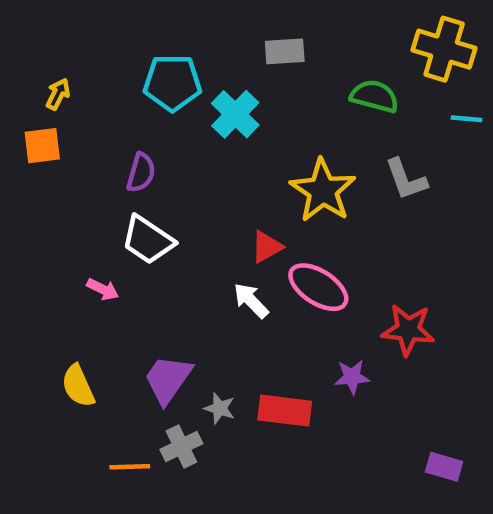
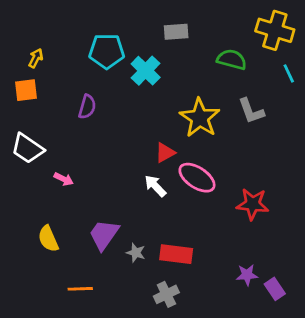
cyan line: (467, 119) -> (289, 73), turned 60
white trapezoid: (148, 240) -> (27, 148), moved
purple star: (352, 377) -> (247, 275), moved
gray cross: (181, 447) -> (166, 294), moved
purple rectangle: (444, 467) -> (275, 289), turned 40

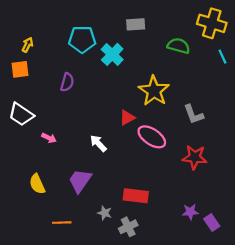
gray L-shape: (251, 111) -> (194, 114), moved
white arrow: (155, 186) -> (98, 143), moved
gray star: (136, 253) -> (105, 213), moved

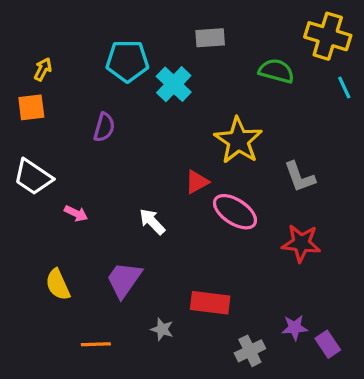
gray cross: (128, 227) -> (250, 351), moved

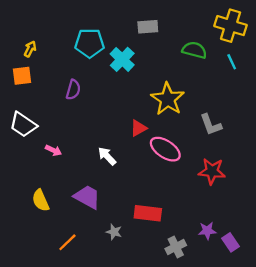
cyan line: (344, 88) -> (232, 62), moved
purple trapezoid: (124, 280) -> (87, 197), turned 84
orange line: (96, 344) -> (67, 242), turned -42

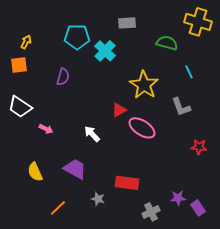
cyan line: (232, 62) -> (189, 72), moved
red star: (212, 171) -> (199, 147), moved, size x0.7

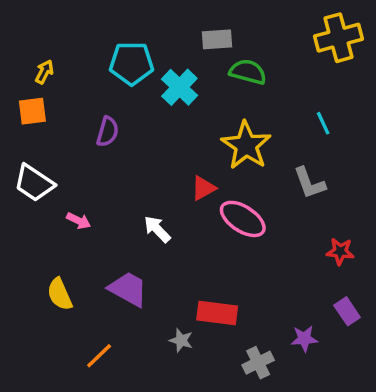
yellow cross: (198, 22) -> (339, 38), turned -32
green semicircle: (167, 43) -> (248, 72), moved
gray star: (98, 199) -> (181, 340), moved
purple rectangle: (198, 208) -> (347, 311), moved

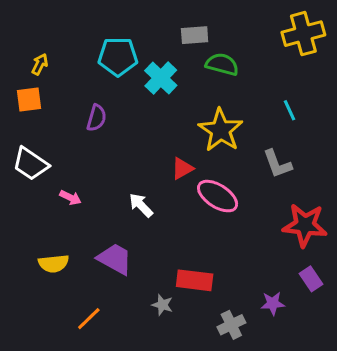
red star: (340, 251) -> (305, 225), size x1.8
yellow semicircle: (60, 294) -> (54, 263), turned -72

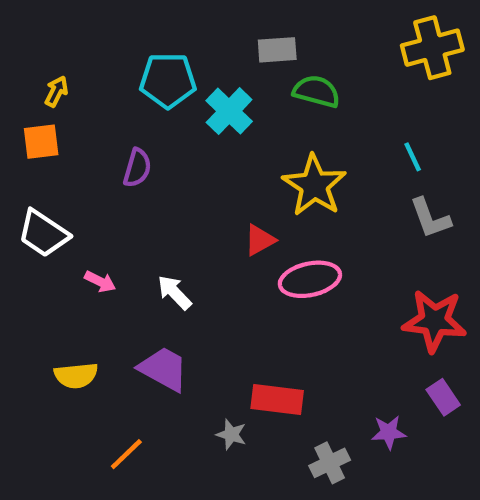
gray L-shape: (277, 164) -> (430, 218), moved
pink ellipse: (218, 196) -> (310, 279), turned -45
white arrow: (141, 205) -> (174, 292), moved

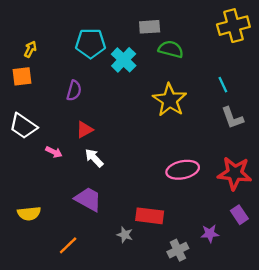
red triangle: (260, 240) -> (85, 130), moved
pink ellipse: (310, 279) -> (183, 170), moved
yellow semicircle: (76, 375) -> (29, 213), moved

